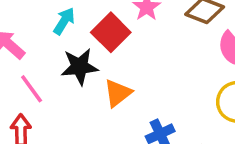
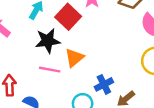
pink line: (32, 89) -> (50, 70), moved, turned -42

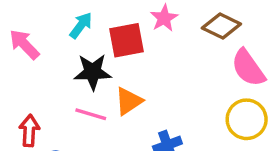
red square: (68, 17) -> (126, 40), turned 30

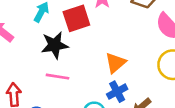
orange triangle: (129, 101) -> (115, 63), moved

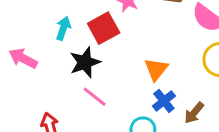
pink line: (58, 77) -> (95, 97), turned 40

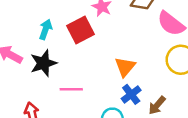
black star: (85, 62) -> (43, 63), moved
pink line: (95, 97) -> (71, 89), turned -40

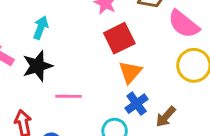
red square: (80, 30) -> (119, 38), moved

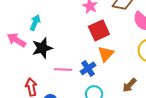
cyan arrow: (41, 28) -> (35, 23), moved
blue cross: (137, 104) -> (88, 68), moved

